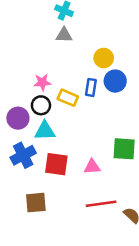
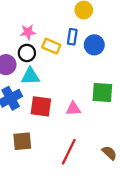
blue circle: (115, 81) -> (94, 45), moved
red line: (101, 204) -> (69, 152), moved, turned -56

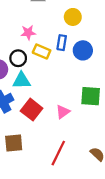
pink star: (28, 32) -> (28, 33), moved
red square: (41, 106) -> (32, 110), turned 30
pink triangle: (73, 109) -> (63, 112), turned -32

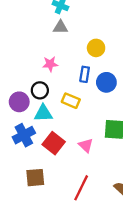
yellow rectangle: (42, 52) -> (71, 101), moved
pink triangle: (63, 112) -> (86, 145), turned -40

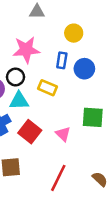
pink star: (50, 64) -> (26, 50), size x1.6

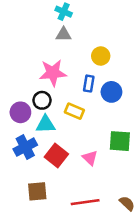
red line: (58, 178) -> (85, 202), turned 56

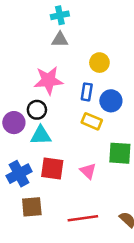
cyan cross: (64, 12) -> (60, 15), turned -35
yellow rectangle: (74, 111) -> (92, 121), moved
blue cross: (25, 147) -> (19, 174), moved
red square: (56, 155) -> (52, 169), turned -30

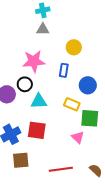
blue circle: (111, 101) -> (88, 85), moved
yellow rectangle: (92, 121) -> (72, 104), moved
cyan triangle: (41, 135) -> (39, 101), moved
pink triangle: (88, 171) -> (78, 137), moved

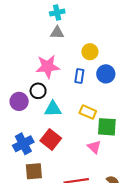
blue circle: (88, 85) -> (106, 74), moved
red square: (37, 130) -> (51, 140), turned 30

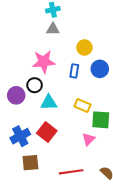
pink triangle: (94, 147) -> (89, 139), turned 32

